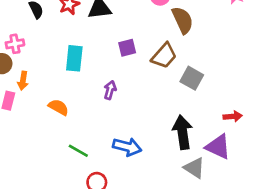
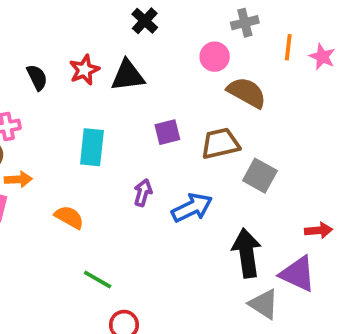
brown semicircle: (183, 20) -> (247, 93), turned -36
brown trapezoid: (164, 56) -> (220, 144), turned -144
orange arrow: (23, 81) -> (18, 179), turned -102
blue arrow: (127, 147) -> (192, 208), moved, turned -40

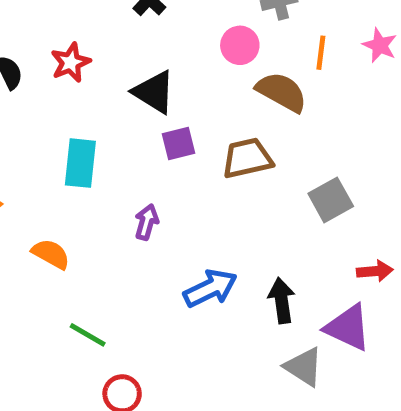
orange line: (288, 47) -> (321, 53), moved
black triangle: (128, 76) -> (154, 92), moved, turned 39
gray square: (260, 176) -> (331, 200), moved, turned 32
blue arrow: (192, 208) -> (210, 288), moved
black arrow: (247, 253) -> (282, 301), size x0.7

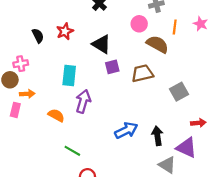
purple arrow: (147, 222) -> (83, 101), moved, size x1.5

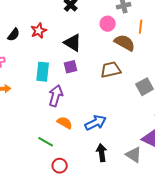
black semicircle: (38, 36) -> (14, 35), turned 64
purple square: (112, 67) -> (71, 67), moved
orange semicircle: (56, 115) -> (65, 123), moved
black arrow: (157, 136) -> (102, 153), moved

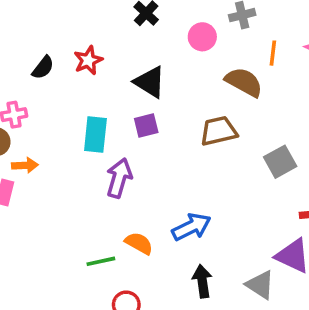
pink circle: (108, 24) -> (202, 37), moved
orange semicircle: (65, 123) -> (139, 243), moved
green line: (46, 142) -> (101, 261), turned -42

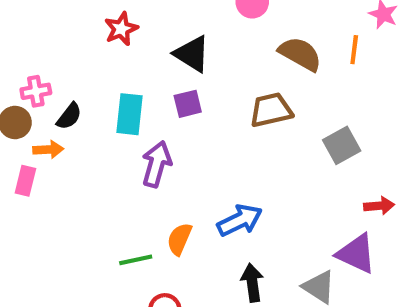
orange line: (273, 53) -> (354, 50), moved
black semicircle: (43, 68) -> (69, 116), moved
orange semicircle: (139, 243) -> (179, 239), turned -96

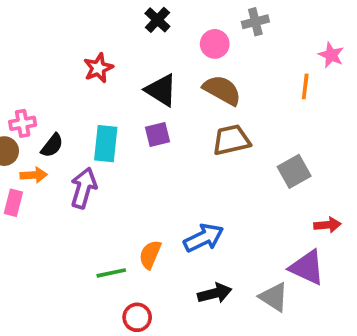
brown semicircle: (300, 54) -> (222, 90), moved
purple arrow: (157, 164) -> (84, 188), moved
black arrow: (252, 283) -> (215, 293), turned 84

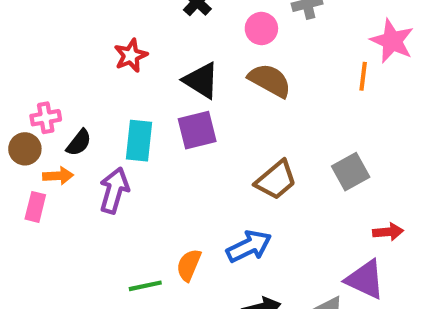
pink star: (331, 55) -> (392, 41), size x1.5
purple square: (157, 134) -> (197, 130), size x1.4
brown trapezoid: (231, 140) -> (276, 180), moved, turned 153

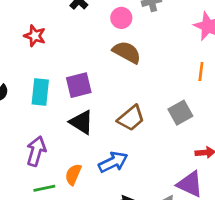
red star: (131, 55) -> (35, 36), turned -30
orange line: (363, 76) -> (201, 71), moved
black triangle: (201, 80) -> (81, 122), moved
purple arrow: (114, 190) -> (36, 151), moved

